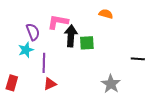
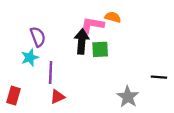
orange semicircle: (106, 14) -> (113, 17), moved
pink L-shape: (58, 22) -> (92, 25), moved
black line: (138, 59) -> (159, 77), moved

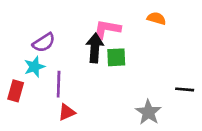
orange semicircle: (113, 17) -> (156, 18), moved
purple semicircle: (38, 37) -> (44, 43), turned 78
red rectangle: (14, 96) -> (16, 91), moved

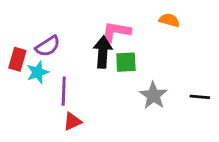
red rectangle: (16, 91) -> (17, 59), moved
gray star: (148, 112) -> (153, 95), moved

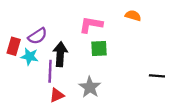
black arrow: (103, 52) -> (60, 54), moved
cyan star: (38, 72) -> (30, 57), turned 30
gray star: (153, 95) -> (90, 87), moved

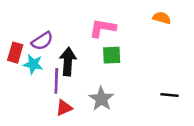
orange semicircle: (133, 16) -> (162, 18), moved
black line: (157, 76) -> (169, 95), moved

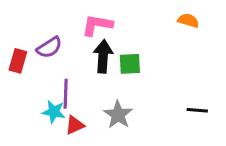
pink L-shape: (103, 28) -> (97, 25), moved
black arrow: (68, 62) -> (103, 56), moved
cyan star: (33, 64) -> (54, 112), moved

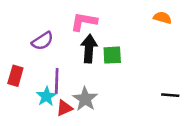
red rectangle: (18, 61) -> (15, 76), moved
cyan star: (54, 112) -> (46, 96), turned 30
gray star: (118, 115) -> (85, 99), moved

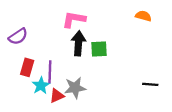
purple semicircle: (43, 41) -> (18, 36), moved
red rectangle: (15, 76) -> (27, 67), moved
gray star: (85, 99) -> (75, 88), turned 30

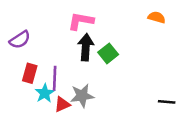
green square: (99, 49) -> (108, 53), turned -36
black line: (150, 84) -> (167, 102), moved

